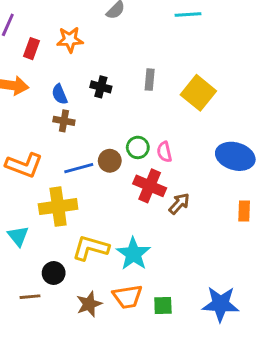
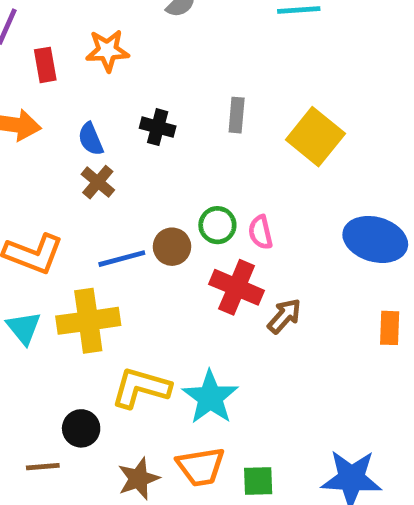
red rectangle: (31, 49) -> (45, 65), turned -30
brown cross: (64, 121) -> (98, 182), turned 30
cyan triangle: (18, 236) -> (24, 328), moved

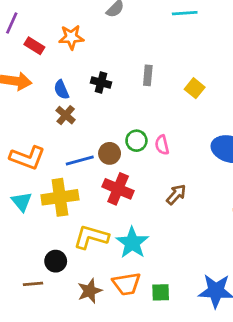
red rectangle: (45, 65) -> (34, 46), turned -48
yellow square: (315, 137) -> (195, 88), size x0.6
red cross: (237, 287) -> (118, 189), moved

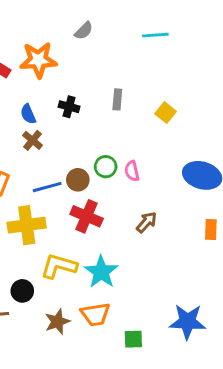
orange star: (71, 37) -> (38, 60), size x1.4
green square: (161, 292) -> (133, 339), moved

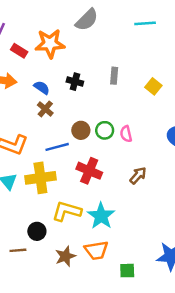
gray semicircle: (84, 31) -> (87, 20), size x1.5
blue semicircle: (28, 114) -> (42, 88), turned 147
brown circle: (78, 180) -> (81, 130), moved

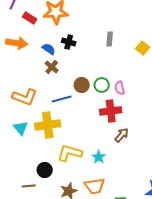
black cross: (75, 82) -> (69, 42), moved
red cross: (89, 171) -> (111, 111), moved, turned -30
brown arrow: (138, 175) -> (122, 135), moved
cyan star: (101, 216) -> (99, 157), size x0.6

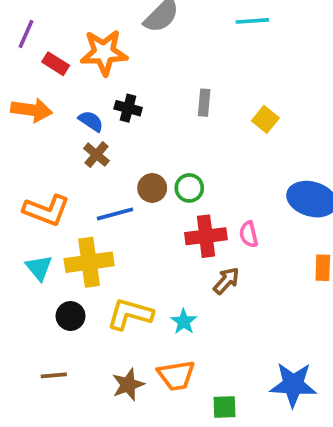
pink semicircle: (120, 88) -> (249, 234), moved
black circle: (45, 170) -> (71, 316), moved

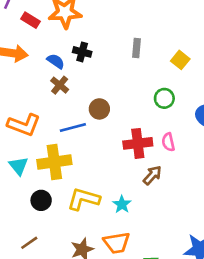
green circle: (189, 188) -> (164, 98), moved
brown line: (54, 375) -> (29, 243), turned -30

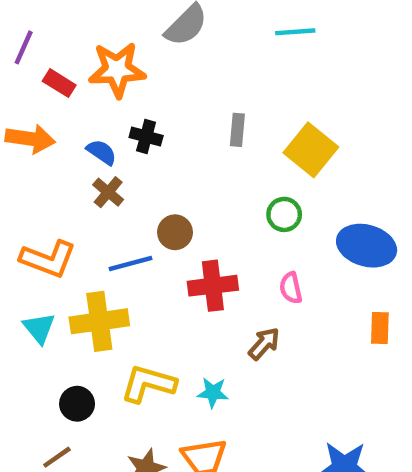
yellow square: (180, 60) -> (311, 150), size x1.6
red cross: (138, 143) -> (213, 286), moved
black circle: (41, 200) -> (77, 404), moved
cyan star: (122, 204) -> (213, 393), turned -30

